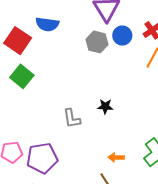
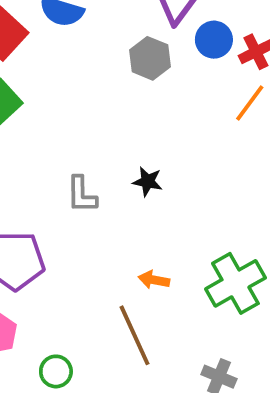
blue circle: (122, 36) -> (214, 40), moved

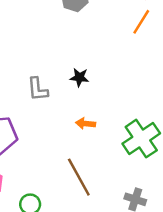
orange arrow: (154, 280) -> (86, 123), moved

